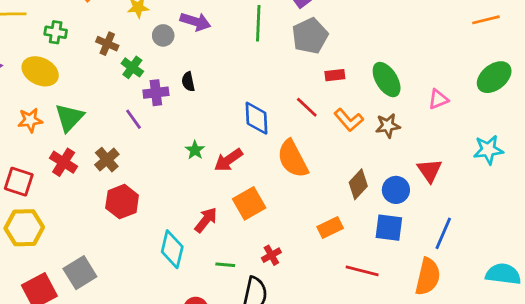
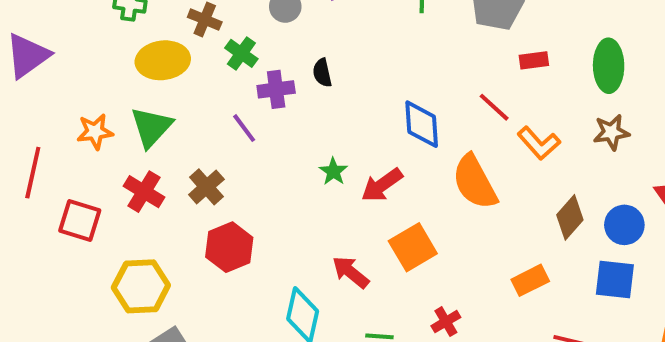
yellow ellipse: (40, 71) -> (163, 60), moved, turned -32
green ellipse: (387, 80) -> (609, 66), turned 32
orange L-shape: (349, 120) -> (539, 143), moved
red arrow: (206, 220) -> (351, 272), turned -88
yellow hexagon: (24, 228) -> (141, 286), moved

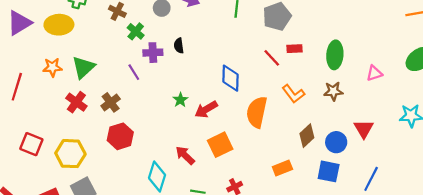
yellow ellipse: (163, 60) -> (59, 25), moved
red line: (494, 107) -> (272, 58), moved
orange semicircle: (475, 182) -> (257, 112), turned 36
red square: (80, 221) -> (31, 144), moved

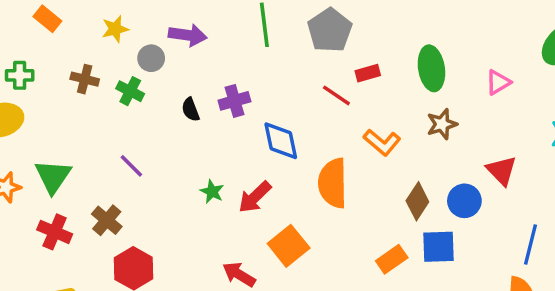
green cross: (136, 31) -> (130, 91), moved
purple cross: (153, 53) -> (234, 101), moved
blue square: (329, 171) -> (438, 247), moved

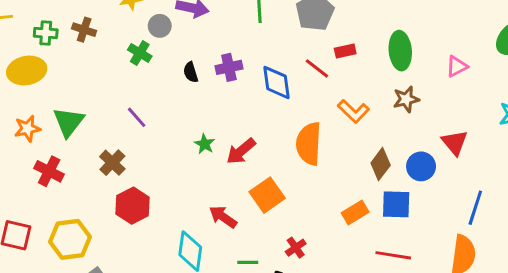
brown cross: (85, 79) -> (84, 30), moved
blue diamond: (281, 141) -> (276, 82), moved
red cross: (55, 232) -> (49, 171), moved

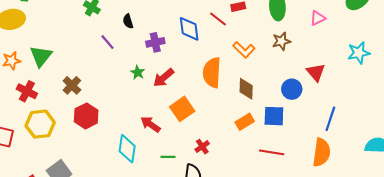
purple cross: (229, 67) -> (155, 42), moved
purple line: (137, 117) -> (108, 42), moved
brown diamond: (381, 164) -> (246, 89), moved, turned -35
yellow hexagon: (70, 239) -> (40, 124), moved

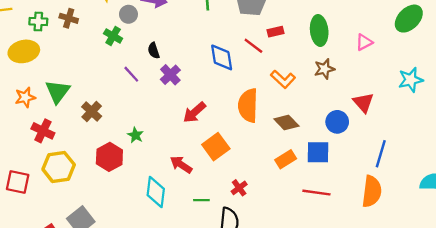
purple cross: (155, 42) -> (170, 75), moved, turned -30
green star: (138, 72) -> (135, 135), moved
brown cross: (72, 85) -> (92, 111), moved
brown diamond: (246, 89) -> (286, 123), turned -45

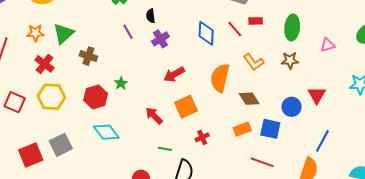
brown cross: (92, 111) -> (88, 56), turned -36
red cross: (239, 188) -> (202, 137), moved
cyan diamond: (156, 192) -> (106, 132), moved, turned -56

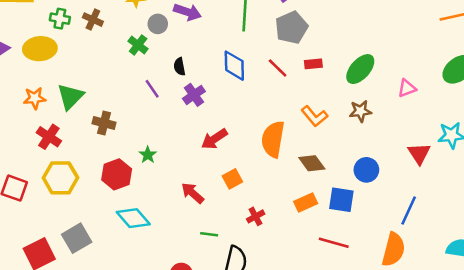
green ellipse: (292, 27) -> (360, 69), turned 40
red line: (235, 29) -> (278, 68), moved
blue diamond: (206, 33) -> (234, 66), moved
red triangle: (317, 95) -> (419, 153), moved
orange square: (186, 107) -> (232, 179), size x0.7

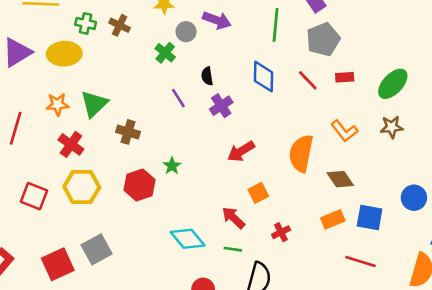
blue circle: (366, 170) -> (414, 198), moved
red arrow: (193, 193) -> (233, 218), moved
cyan diamond: (133, 218) -> (188, 239), moved

